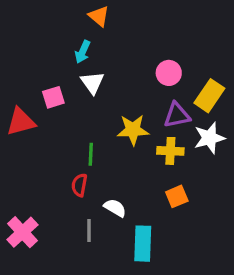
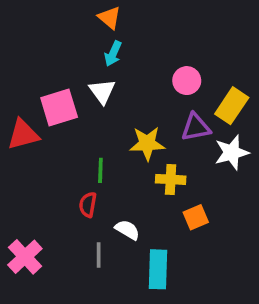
cyan arrow: (83, 52) -> (113, 54), moved
pink square: (53, 97) -> (59, 108), size x1.5
yellow cross: (170, 151) -> (171, 179), moved

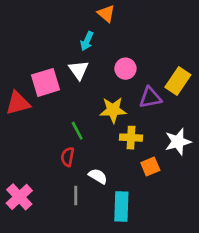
orange triangle: (109, 18) -> (106, 13), moved
pink circle: (187, 81) -> (125, 69), moved
white star: (232, 152) -> (178, 142), moved
green line: (100, 170) -> (77, 131), turned -30

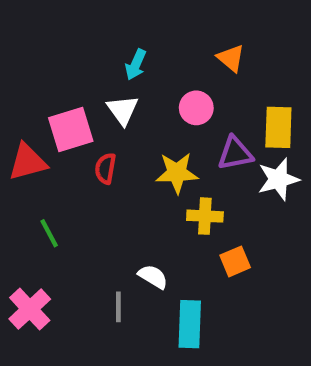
orange triangle: (106, 13) -> (231, 58), moved
yellow rectangle: (178, 81) -> (278, 127), turned -32
green line: (77, 131) -> (49, 233), moved
white star: (178, 142) -> (278, 179), moved
red semicircle: (68, 157) -> (105, 168), moved

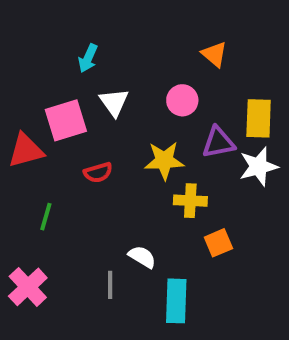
cyan arrow: (136, 65) -> (88, 58), moved
red semicircle: (105, 168) -> (98, 173), moved, turned -116
green line: (49, 233) -> (46, 217), turned 44

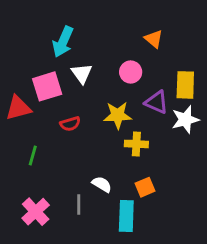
cyan arrow: (88, 58) -> (63, 42), size x1.5
purple triangle: (218, 142) -> (157, 102), turned 35
orange square: (218, 243) -> (145, 187), moved
pink cross: (28, 287) -> (36, 212), moved

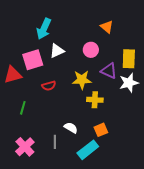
white triangle: (82, 73) -> (57, 51), turned 42
cyan rectangle: (126, 216) -> (88, 150), turned 50

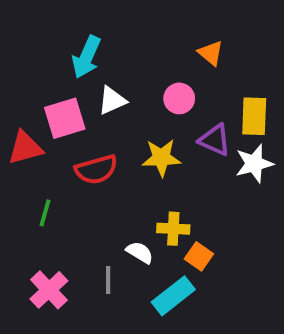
red semicircle: (49, 86) -> (96, 170), size x1.5
yellow cross: (95, 100) -> (173, 229), moved
orange square: (101, 130) -> (199, 256), turned -32

